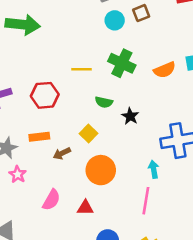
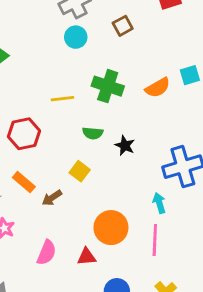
cyan circle: (115, 20) -> (76, 37), moved
orange rectangle: (39, 137) -> (24, 182), turned 54
orange circle: (101, 170) -> (111, 228), moved

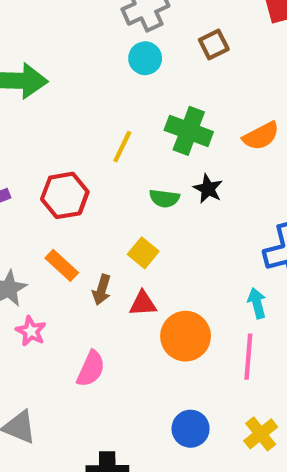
yellow line: (62, 99) -> (122, 147), turned -60
black star: (125, 146) -> (208, 189), moved
brown arrow: (52, 198) -> (102, 290), turned -42
red triangle: (87, 257) -> (143, 304), moved

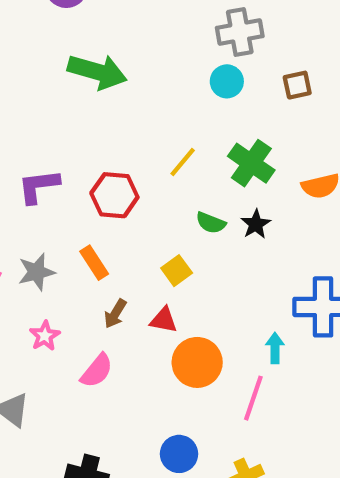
brown arrow: (102, 290) -> (115, 314), moved
pink star: (31, 331) -> (45, 336), moved

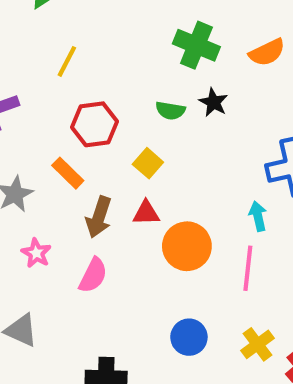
yellow line: (183, 162) -> (67, 61), moved
red hexagon: (114, 195) -> (95, 124), moved
brown arrow: (115, 314) -> (99, 217), size x1.4

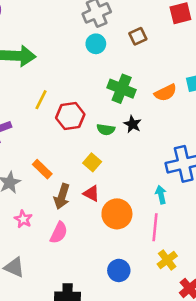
red hexagon: (95, 124) -> (70, 116), moved
red triangle: (146, 213) -> (91, 193), turned 30
yellow cross: (258, 344) -> (167, 260), moved

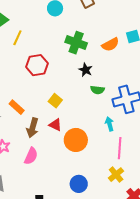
yellow line: (41, 100) -> (17, 38), moved
green semicircle: (106, 130) -> (97, 90), moved
pink line: (155, 227) -> (120, 148), moved

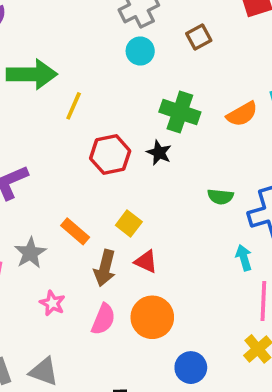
black star: (86, 70) -> (159, 153), moved
yellow square: (55, 101) -> (129, 223), moved
orange circle: (76, 140) -> (152, 317), moved

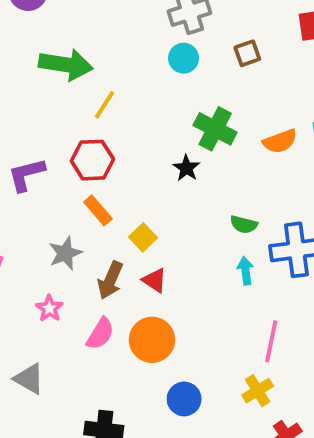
red hexagon: (110, 155) -> (92, 160), moved
orange rectangle: (75, 231) -> (98, 210), moved
gray star: (30, 253) -> (65, 253), moved
cyan arrow: (244, 258) -> (246, 271), moved

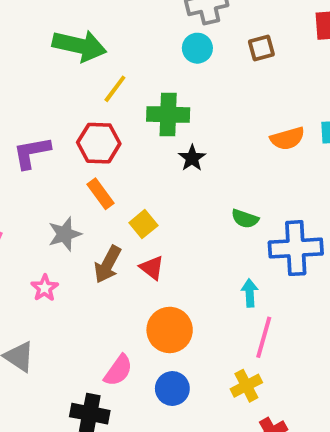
green cross: (215, 129) -> (168, 114), moved, turned -30
cyan arrow: (246, 271) -> (250, 293), moved
pink semicircle: (100, 334) -> (118, 370), moved
orange circle: (152, 340) -> (170, 330), moved

